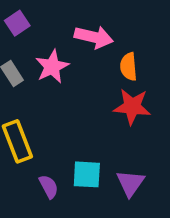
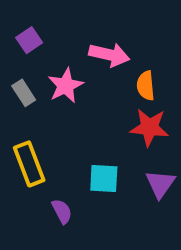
cyan square: (87, 174) -> (104, 178), moved
purple triangle: (130, 183) -> (160, 184), moved

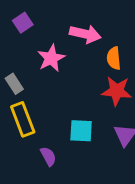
gray rectangle: (24, 93) -> (14, 84), moved

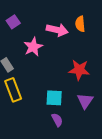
orange semicircle: (114, 58) -> (80, 24), moved
purple semicircle: (48, 156) -> (57, 120), moved

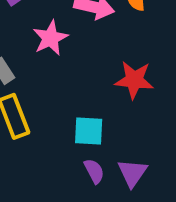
purple triangle: (85, 101) -> (132, 173), moved

